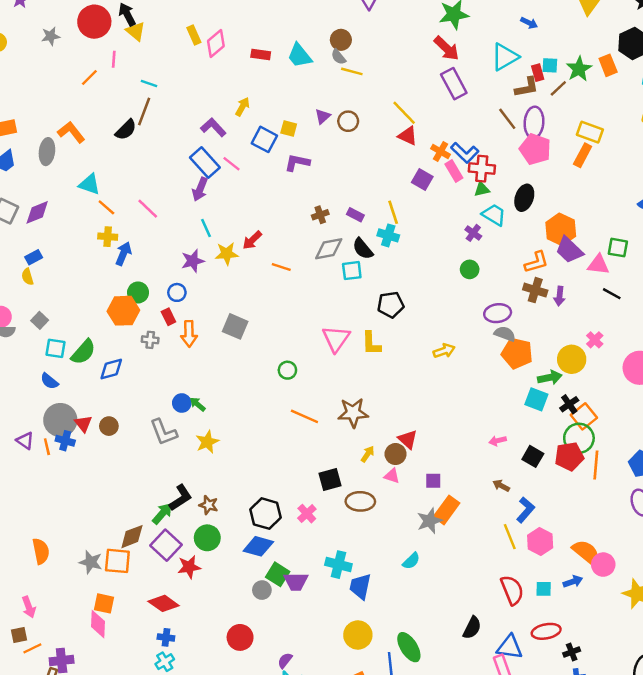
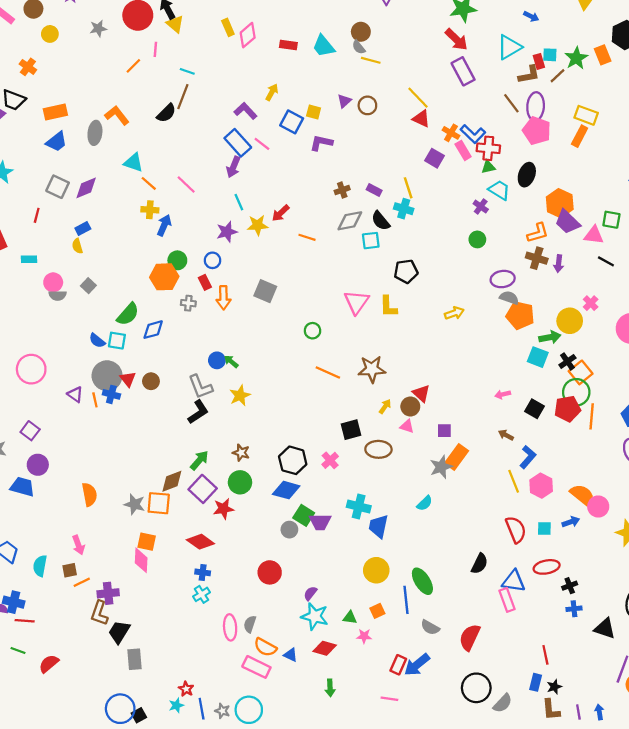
cyan square: (55, 348) -> (117, 341), moved
black L-shape: (181, 498) -> (198, 412), moved

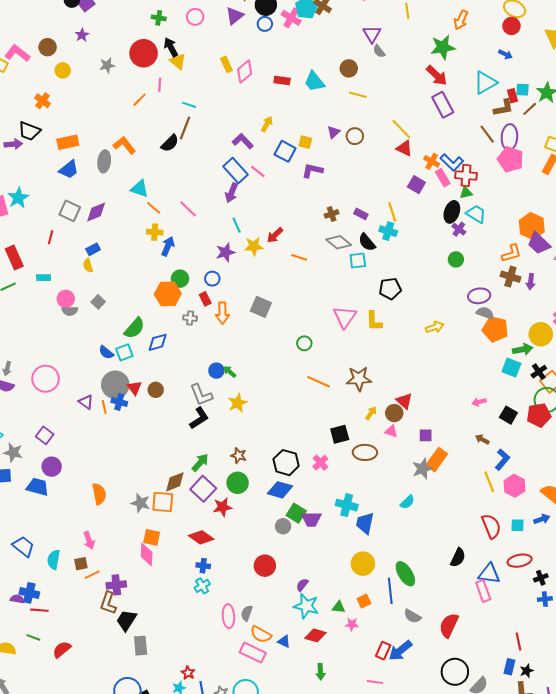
gray semicircle: (359, 47) -> (379, 51), moved
black ellipse: (527, 175) -> (452, 212), moved
gray diamond: (350, 221) -> (339, 242), turned 50
cyan square: (117, 341) -> (124, 352), turned -30

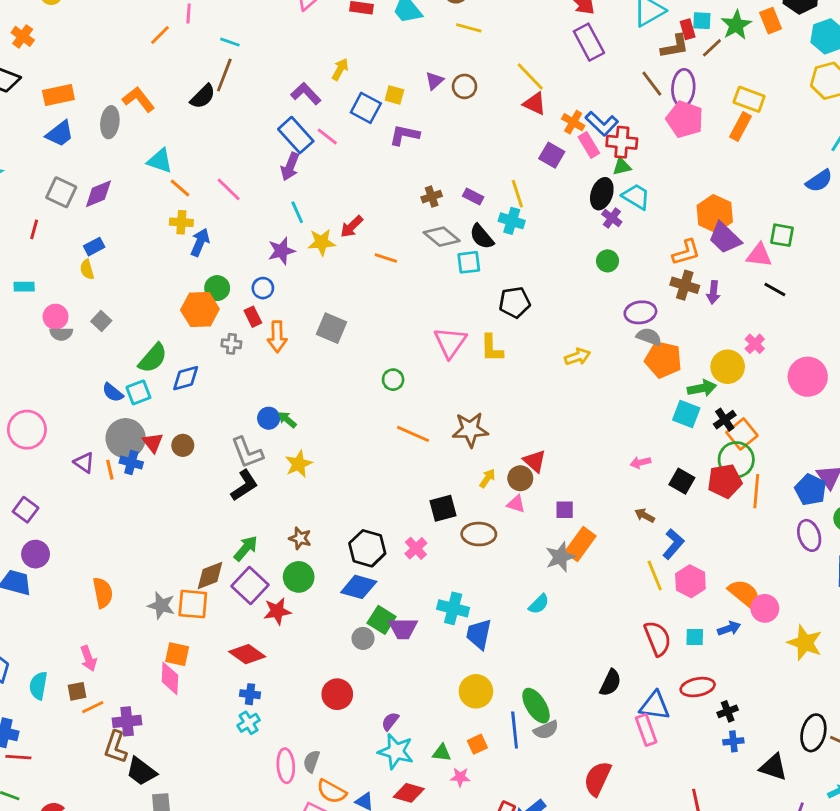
gray semicircle: (412, 616) -> (546, 730), moved, turned -54
black trapezoid: (126, 620) -> (141, 771), turned -85

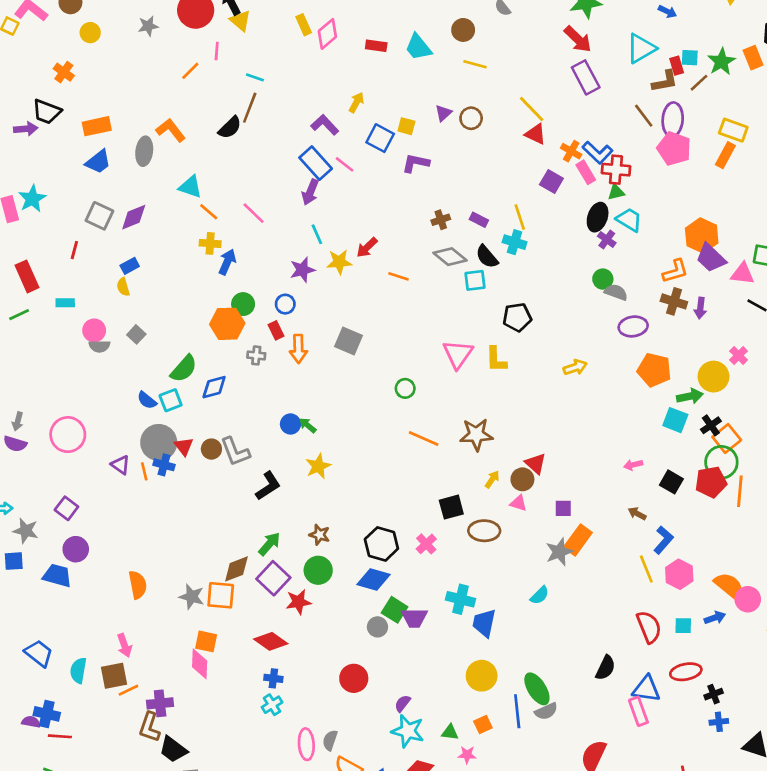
gray semicircle: (649, 337) -> (616, 292), moved
gray L-shape: (247, 453) -> (235, 452), moved
brown square: (77, 691) -> (114, 676), size x1.5

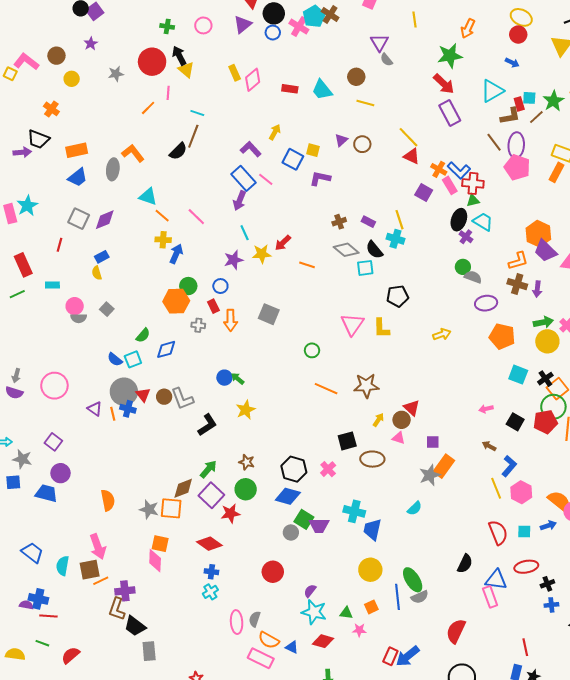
green semicircle: (184, 369) -> (143, 335), size x0.7
green arrow: (690, 396) -> (543, 322), moved
pink arrow: (124, 645) -> (98, 547), size x1.4

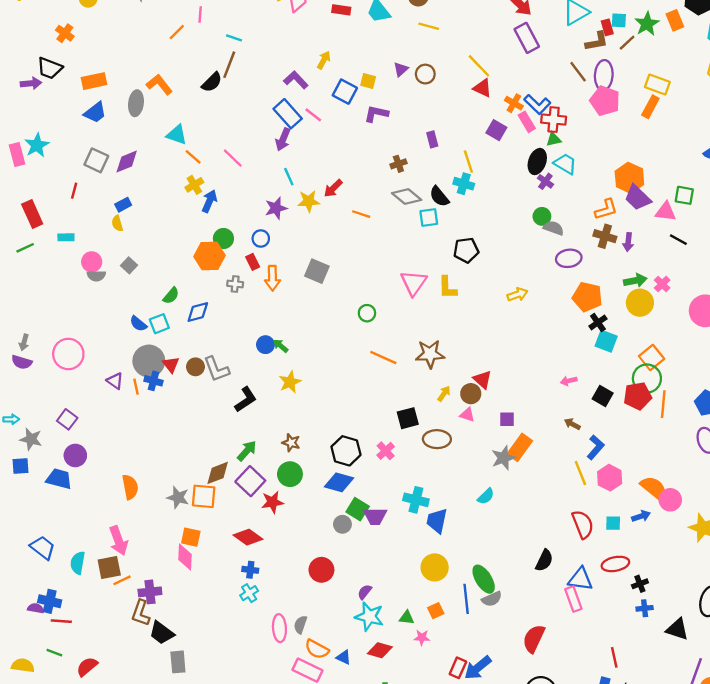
purple rectangle: (368, 222) -> (432, 139), moved, turned 48
yellow cross: (163, 240) -> (194, 185), turned -35
black cross: (545, 379) -> (598, 322), moved

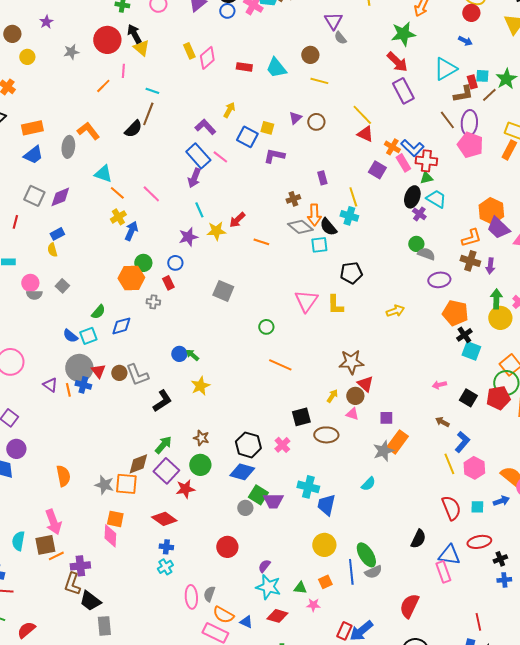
orange arrow: (272, 278) -> (314, 215), moved
green arrow: (635, 281) -> (496, 299), turned -78
brown star: (430, 354) -> (351, 362), moved

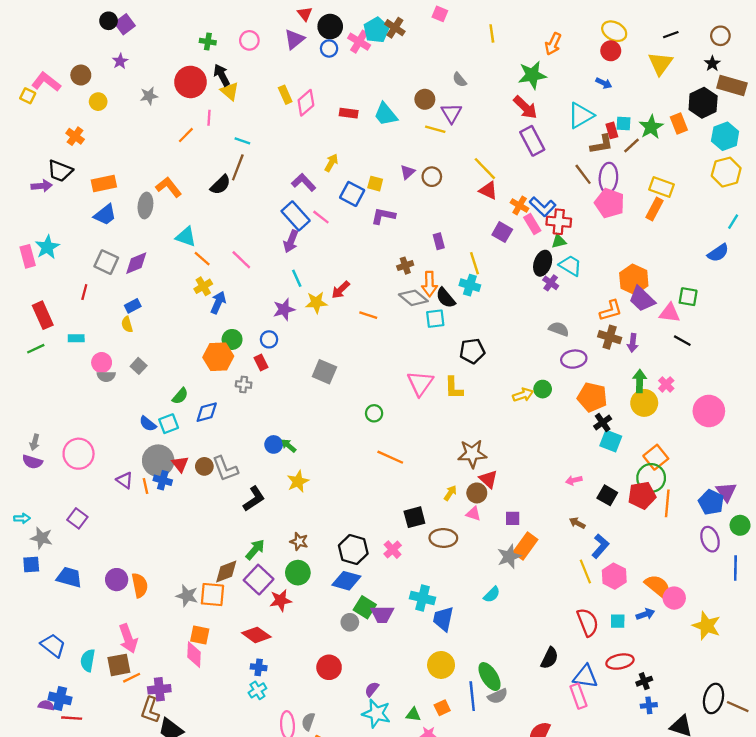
purple triangle: (333, 21) -> (451, 113), moved
green circle: (416, 244) -> (543, 389), moved
purple circle: (16, 449) -> (117, 580), moved

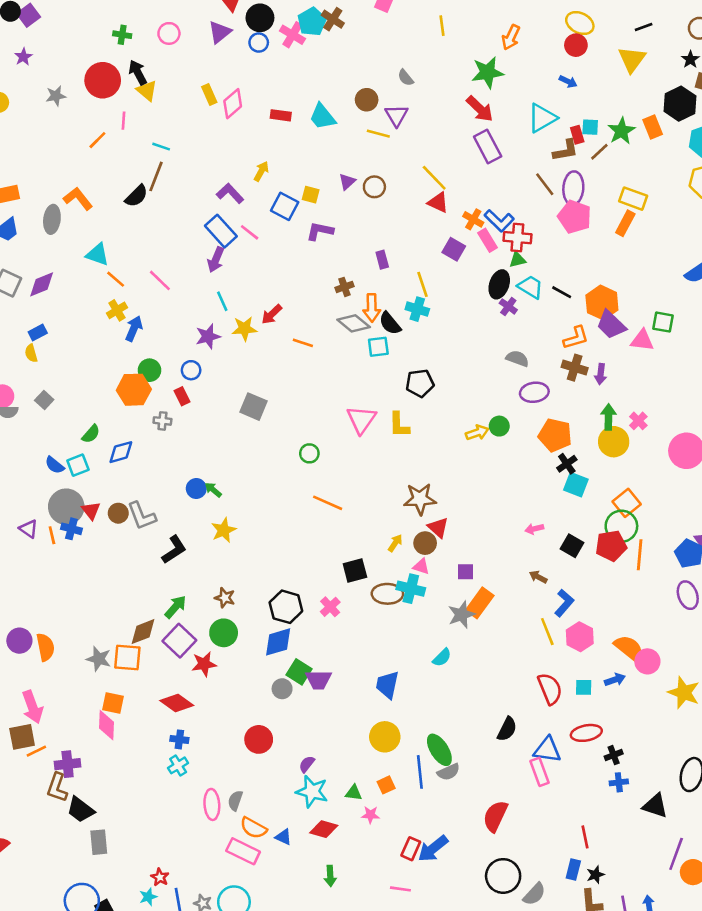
black line: (682, 341) -> (562, 292), moved
blue diamond: (346, 581) -> (278, 642), turned -32
cyan cross: (423, 598) -> (411, 589), moved

